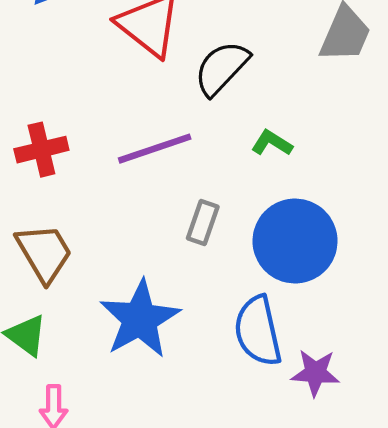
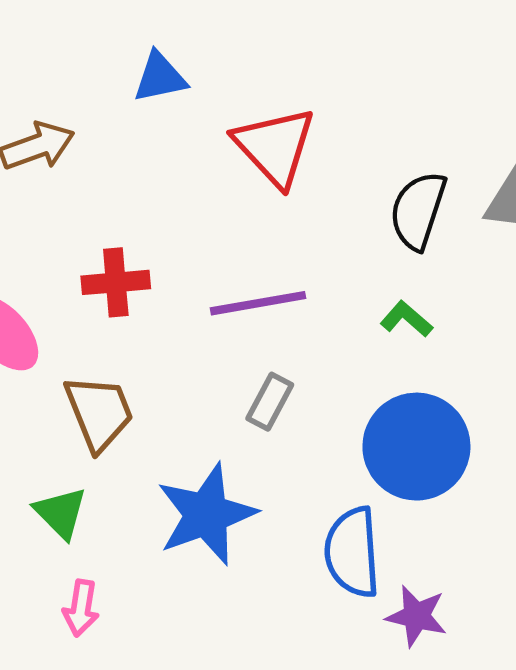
black semicircle: (222, 68) -> (418, 210), moved, turned -34
gray rectangle: (203, 223) -> (270, 402), moved

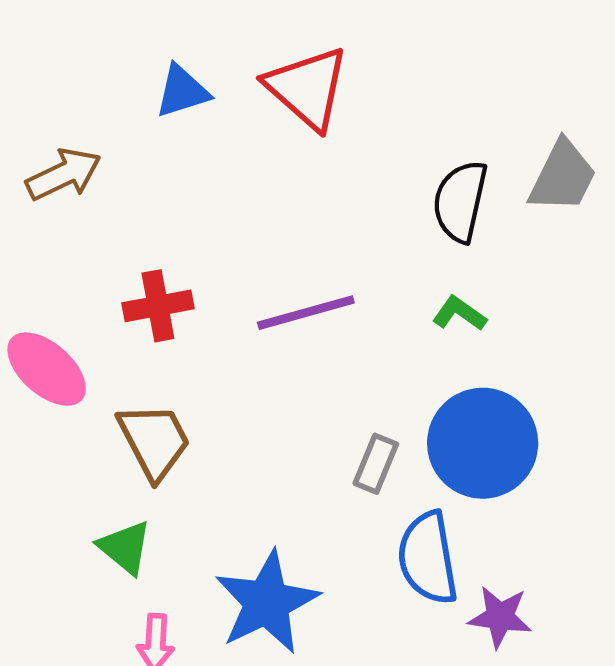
red triangle: (275, 147) -> (307, 88), moved
gray rectangle: (270, 402) -> (376, 464), moved
blue star: (206, 514) -> (267, 602), moved

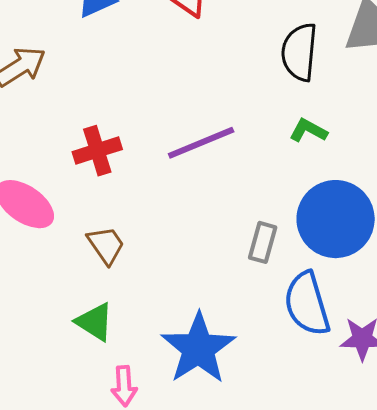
brown trapezoid: (154, 441) -> (106, 245), size x0.7

